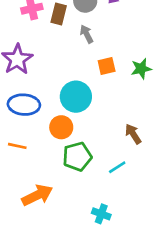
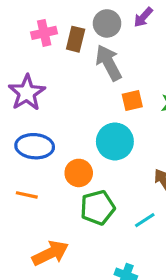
gray arrow: (87, 34) -> (109, 63), size x1.6
cyan circle: (76, 97) -> (115, 141), moved

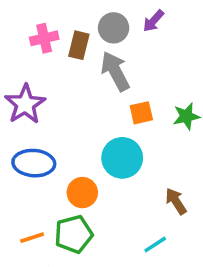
orange line: (27, 195) -> (32, 238), moved, turned -30
green pentagon: (98, 208) -> (74, 234), moved

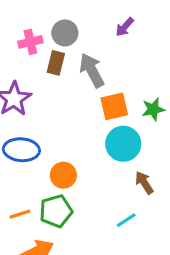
gray circle: (114, 28) -> (65, 33), moved
brown rectangle: (79, 45) -> (56, 63), moved
orange square: (141, 113) -> (114, 106), size x1.4
cyan circle: (122, 158) -> (123, 144), moved

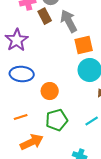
brown rectangle: (56, 63) -> (45, 16), turned -42
green pentagon: (56, 211) -> (57, 120), moved

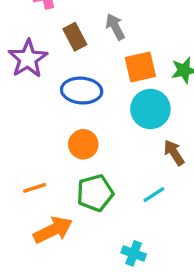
brown rectangle: (45, 16) -> (75, 37), moved
gray arrow: (69, 21) -> (115, 27), size x0.7
blue ellipse: (22, 74) -> (82, 91), moved

